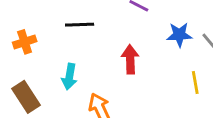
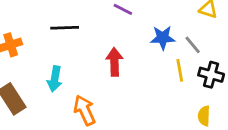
yellow line: (195, 82) -> (180, 70), moved

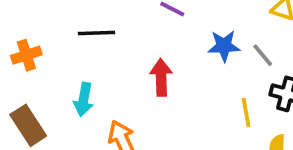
yellow line: (180, 70) -> (246, 112), moved

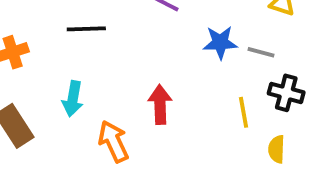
gray line: (263, 55) -> (261, 52), turned -35
red arrow: (161, 77) -> (160, 105), moved

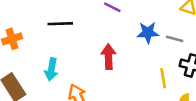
red arrow: (160, 105) -> (108, 57), moved

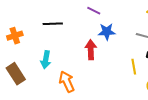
blue star: (148, 33) -> (107, 32), moved

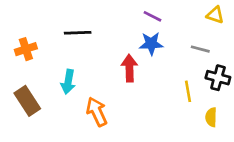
purple line: (94, 11) -> (153, 16), moved

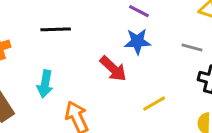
red arrow: (129, 68) -> (113, 69), turned 135
yellow line: (188, 91) -> (154, 104), moved, turned 70

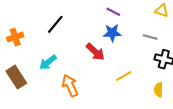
black line: (56, 29) -> (55, 24), turned -48
cyan arrow: (45, 84) -> (48, 62), turned 42

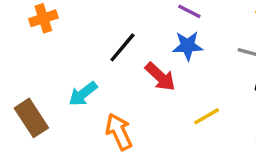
black line: (55, 24) -> (122, 47), moved
orange cross: (15, 37) -> (43, 18), moved

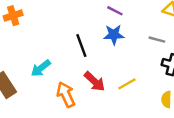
black line: (122, 47) -> (81, 46), moved, turned -60
red arrow: (160, 77) -> (95, 81), moved

